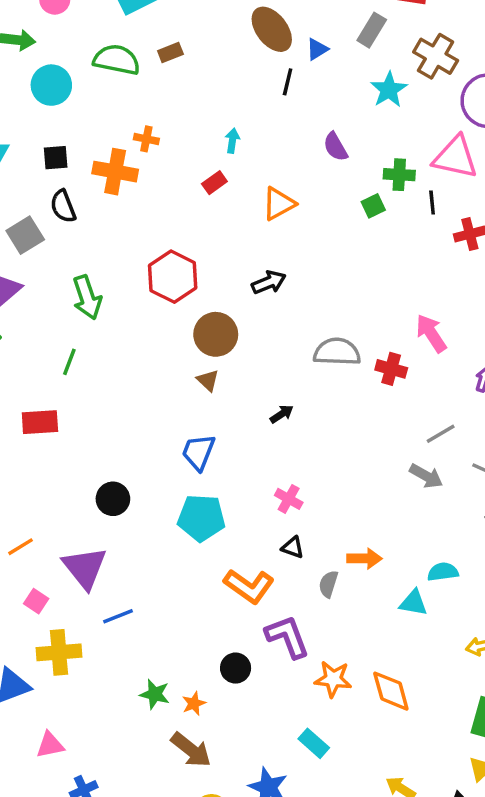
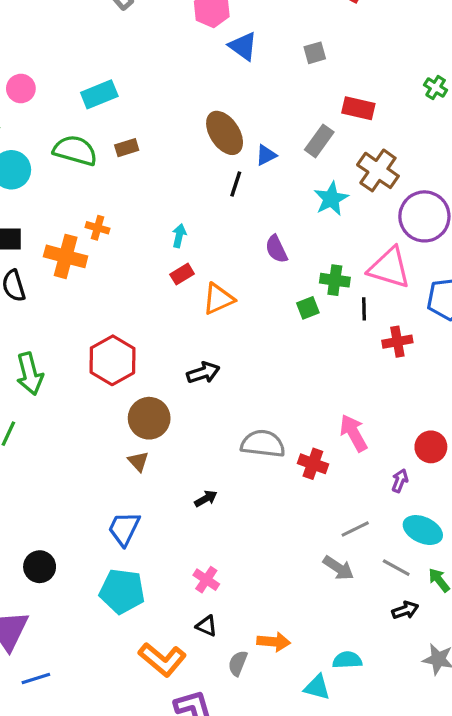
red rectangle: (214, 183) -> (182, 274), moved

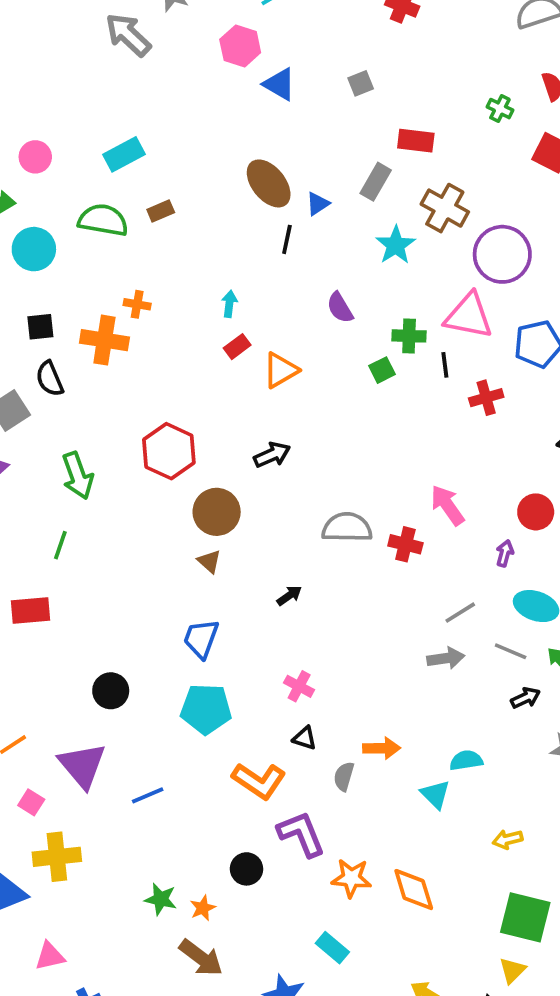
gray arrow: (338, 568) -> (446, 658), turned -36
blue line: (36, 678) -> (148, 795), moved
cyan triangle: (317, 687) -> (435, 794), turned 36

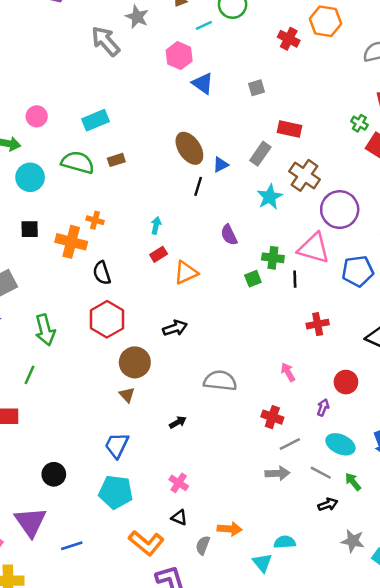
green cross: (500, 109) -> (359, 123), moved
black semicircle: (50, 379) -> (102, 273), moved
red cross: (486, 398) -> (318, 324), moved
pink arrow: (447, 505) -> (288, 372), size x0.7
red cross: (405, 544) -> (272, 417), moved

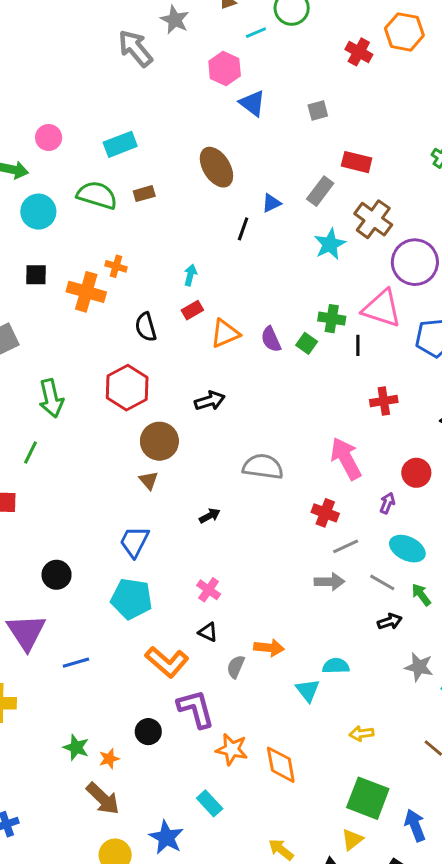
brown ellipse: (189, 148) -> (216, 167), moved
purple semicircle: (229, 235) -> (271, 339), moved
black semicircle: (102, 273) -> (146, 327), moved
green square: (253, 279) -> (307, 343), turned -35
pink arrow: (288, 372) -> (346, 459), size x1.8

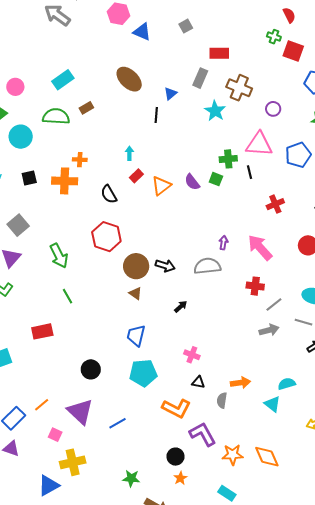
purple circle: (415, 262) -> (273, 109), size x0.5
black arrow: (210, 401) -> (165, 266), moved, turned 48
green line: (30, 453) -> (67, 296), moved, turned -42
purple arrow: (387, 503) -> (223, 243), moved
orange star: (109, 759) -> (180, 478), moved

